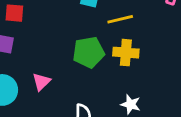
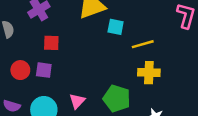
green pentagon: (89, 52) -> (117, 99), moved, turned 30

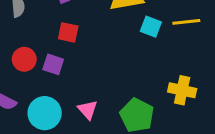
yellow line: (143, 44) -> (186, 22), moved
pink triangle: (77, 101) -> (88, 110), turned -35

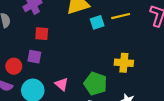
cyan square: (151, 27) -> (97, 22), turned -32
red circle: (24, 59) -> (14, 66), moved

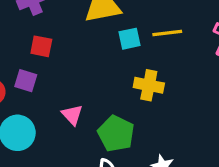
yellow cross: (124, 63) -> (149, 85), moved
pink triangle: (62, 84) -> (72, 115), moved

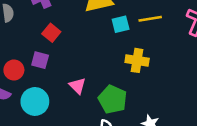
red square: (41, 46) -> (51, 33), turned 30

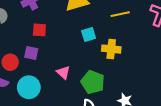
cyan square: (121, 24) -> (89, 34), moved
red square: (51, 33) -> (39, 30), turned -32

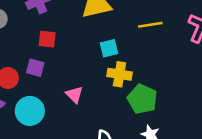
yellow cross: (111, 49) -> (119, 74), moved
green pentagon: (93, 82) -> (142, 99), moved

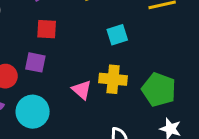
yellow cross: (119, 74) -> (113, 79), moved

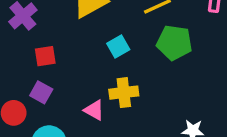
purple square: (35, 62) -> (41, 92), turned 30
green pentagon: (159, 90) -> (174, 43), moved

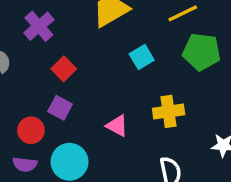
red square: (45, 56) -> (64, 69), turned -35
yellow cross: (124, 93) -> (169, 111), moved

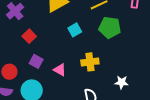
purple square: (60, 108) -> (36, 61), moved

